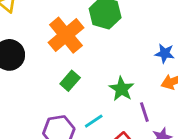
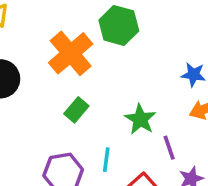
cyan line: (94, 121) -> (106, 160), turned -48

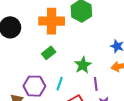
orange cross: (71, 53) -> (52, 21), turned 30

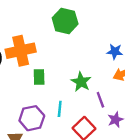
orange cross: (52, 21) -> (21, 51), moved
green rectangle: (49, 53) -> (39, 77), turned -40

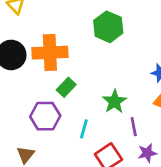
green rectangle: (39, 77) -> (66, 87), turned 35
purple hexagon: (32, 118) -> (45, 116), moved

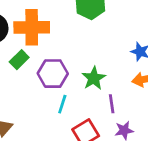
green rectangle: (66, 87) -> (19, 60), moved
purple hexagon: (45, 116) -> (53, 74), moved

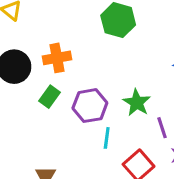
orange cross: (32, 27) -> (57, 58), size x0.7

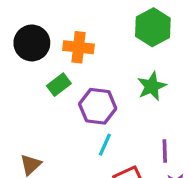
green star: (137, 103) -> (152, 86), moved

